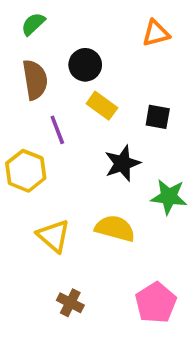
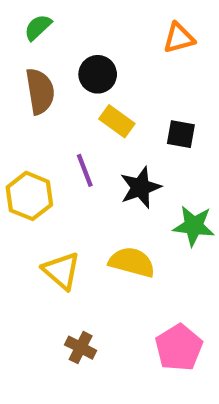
purple line: (57, 130) -> (85, 170), moved

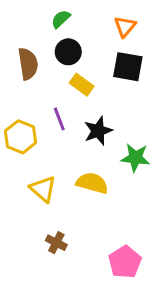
green semicircle: (38, 27) -> (61, 19), moved
orange triangle: (179, 38) -> (125, 26), turned -35
black square: (181, 134) -> (128, 67), moved, size x1.5
pink pentagon: (179, 348) -> (125, 262), moved

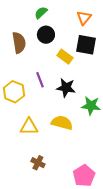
yellow rectangle: (82, 85) -> (65, 57), moved
black star: (98, 131) -> (66, 88), turned 30
yellow triangle: (43, 189) -> (29, 127), turned -42

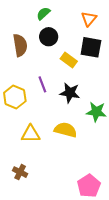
brown cross: (38, 163) -> (20, 172), moved

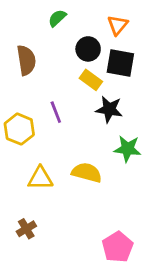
black circle: (49, 37) -> (88, 49), moved
black star: (70, 93) -> (109, 109), moved
brown cross: (20, 172) -> (26, 229), turned 32

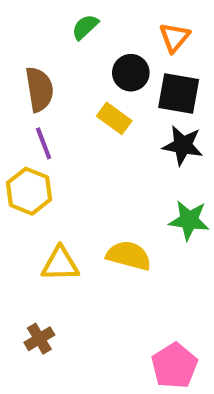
yellow rectangle: (91, 80) -> (114, 118), moved
black star: (109, 109) -> (183, 145), moved
purple line: (56, 112) -> (44, 143), moved

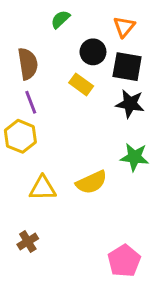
yellow semicircle: (129, 256) -> (91, 182), turned 140

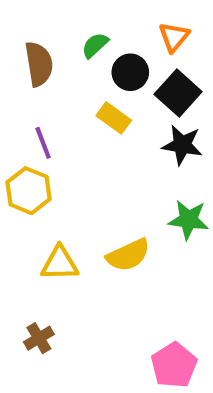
green semicircle: (60, 19) -> (95, 45), moved
brown semicircle: (28, 64) -> (39, 64), moved
black square: (127, 67) -> (178, 93), turned 32

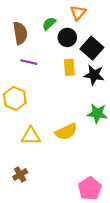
orange triangle: (174, 37) -> (78, 13), moved
yellow rectangle: (114, 118) -> (69, 67), moved, turned 49
purple line: (43, 143) -> (29, 62), moved, turned -56

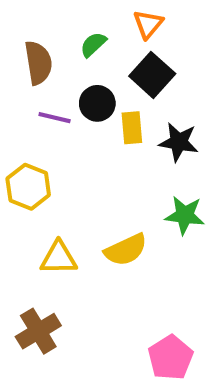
black circle: (67, 37) -> (97, 103), moved
black square: (92, 48) -> (152, 75), moved
brown cross: (20, 175) -> (38, 331), size x1.5

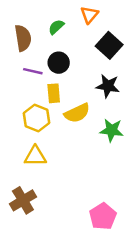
black square: (152, 75) -> (109, 45), moved
yellow rectangle: (132, 128) -> (54, 93), moved
yellow hexagon: (28, 187) -> (37, 118), moved
yellow semicircle: (126, 250) -> (77, 113), moved

